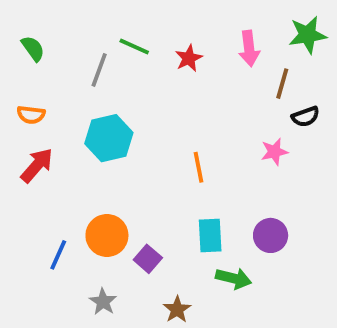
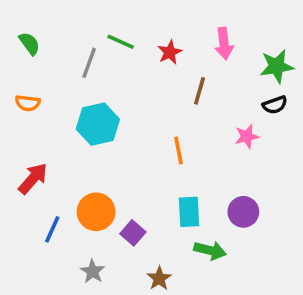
green star: (308, 35) -> (277, 66), moved
brown line: (282, 84) -> (200, 91), moved
red arrow: (37, 165) -> (33, 179), moved

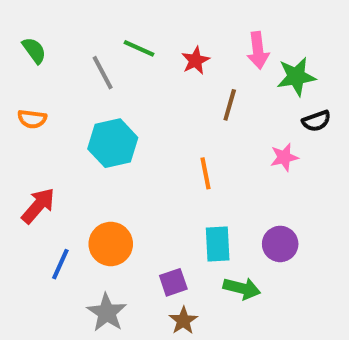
gray line: (89, 63) -> (103, 73), turned -48
green star: (277, 66) -> (296, 77), moved
purple square: (133, 233) -> (173, 282), moved, turned 30
gray star: (93, 271) -> (107, 313), size x1.4

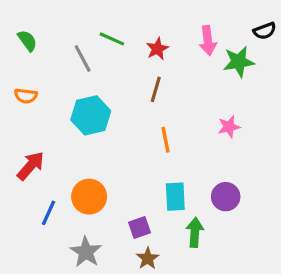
brown line: (230, 105) -> (156, 89), moved
black semicircle: (316, 121) -> (265, 31), moved
green arrow: (242, 288) -> (195, 232), turned -100

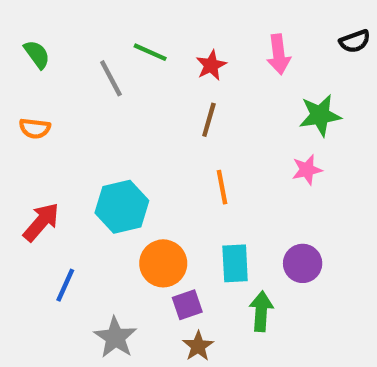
green star: (239, 62) -> (320, 115), moved
cyan hexagon: (91, 115) -> (122, 207), moved
orange circle: (89, 197) -> (163, 263), moved

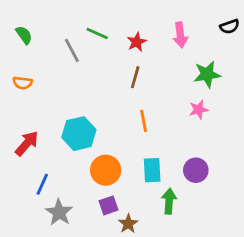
purple square: (187, 305) -> (108, 205), moved
gray star: (115, 337) -> (59, 212), moved

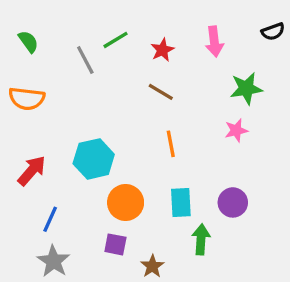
green line: (97, 34) -> (115, 40), turned -55
brown line: (135, 77) -> (161, 92), turned -75
orange semicircle: (23, 83) -> (27, 99), size x1.5
purple square: (108, 205) -> (115, 244), moved, turned 30
gray star: (59, 212) -> (53, 261), moved

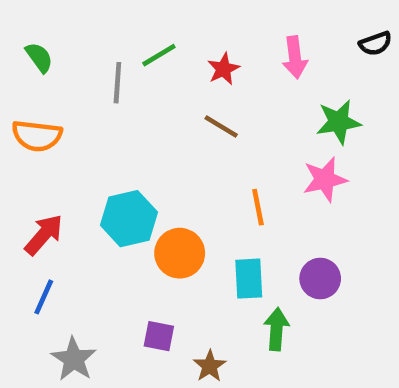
gray line: (85, 60) -> (117, 83), turned 32
pink star: (236, 130) -> (325, 179), size x1.4
orange line: (171, 144) -> (258, 207), moved
orange circle: (126, 202) -> (180, 253), moved
blue line: (50, 219) -> (44, 297), moved

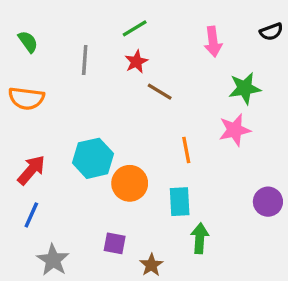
green line: (159, 55) -> (135, 28), moved
red star: (223, 69) -> (136, 62), moved
purple circle: (320, 279) -> (268, 202), moved

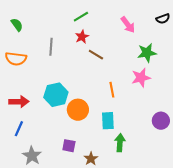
pink arrow: (213, 42) -> (128, 25), turned -30
gray line: (85, 60) -> (51, 47), moved
red arrow: (31, 170) -> (19, 102), turned 48

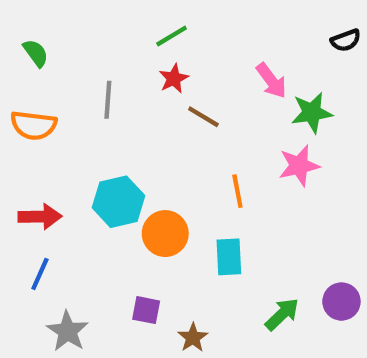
pink arrow: (128, 25) -> (271, 81), moved
purple circle: (161, 121) -> (341, 302), moved
green arrow: (120, 143) -> (282, 314), moved, turned 42

